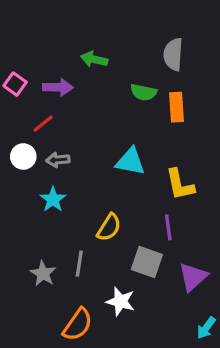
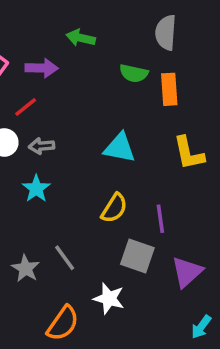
yellow L-shape: (180, 185) -> (189, 153), moved
yellow semicircle: (109, 227) -> (114, 208), moved
gray line: (79, 264) -> (65, 258), turned -45

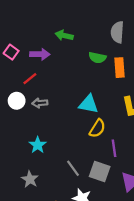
cyan star: (36, 189) -> (38, 145), moved
yellow semicircle: (114, 208) -> (97, 128), moved
gray line: (65, 258) -> (73, 168), moved

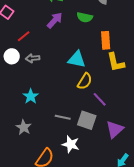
purple arrow: (40, 54) -> (55, 20), moved, turned -48
orange rectangle: (120, 68) -> (106, 40), moved
purple line: (114, 148) -> (100, 99), turned -35
gray line: (73, 168) -> (63, 117), turned -42

